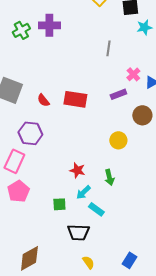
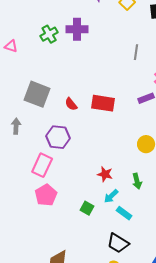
green square: (59, 204) -> (87, 208), turned 32
black trapezoid: (78, 232) -> (118, 243), moved, turned 30

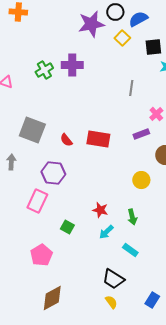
pink pentagon: (46, 195) -> (41, 255), moved
green square: (87, 208) -> (67, 227), moved
cyan rectangle: (124, 213) -> (130, 250), moved

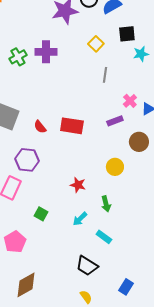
yellow square: (122, 38) -> (96, 44), moved
red star: (100, 210) -> (78, 185), moved
yellow semicircle: (111, 302) -> (86, 297), moved

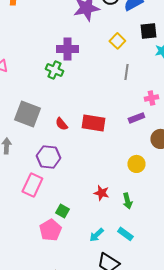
green cross: (18, 57) -> (54, 70), moved, turned -36
pink cross: (130, 101) -> (151, 98), turned 32
red star: (78, 185) -> (101, 193), moved
cyan arrow: (80, 219) -> (96, 235), moved
pink pentagon: (15, 242) -> (50, 230), moved

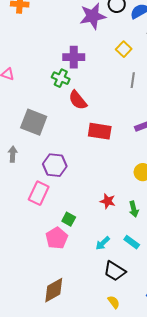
red semicircle: (61, 124) -> (78, 100), moved, size x1.5

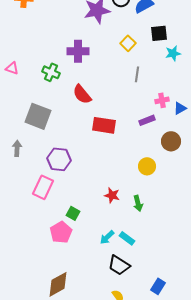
green cross: (61, 78) -> (51, 72), moved
cyan rectangle: (132, 242) -> (127, 238), moved

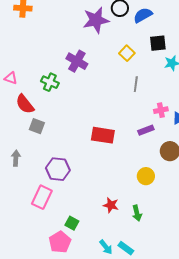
purple cross: (78, 51) -> (77, 61), turned 30
red semicircle: (82, 94) -> (25, 104), moved
gray square: (38, 116) -> (37, 126), size x0.6
cyan arrow: (107, 237) -> (106, 247), turned -84

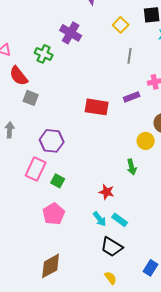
purple rectangle: (146, 130) -> (132, 97), moved
yellow circle: (146, 176) -> (146, 141), moved
red star: (111, 205) -> (107, 192), moved
green arrow: (137, 213) -> (132, 167), moved
green square: (72, 223) -> (58, 181), moved

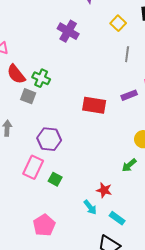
green cross: (44, 54) -> (41, 78), moved
green arrow: (132, 167) -> (129, 165), turned 63
pink pentagon: (54, 214) -> (44, 225), moved
cyan arrow: (100, 219) -> (90, 207), moved

